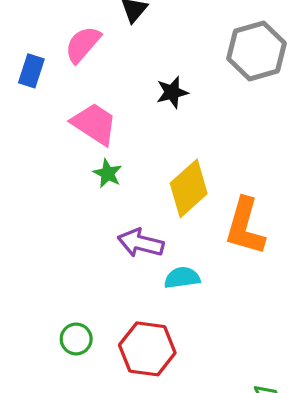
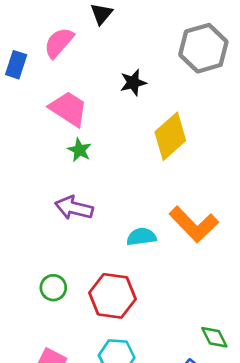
yellow diamond: (189, 188) -> (170, 136), moved
orange L-shape: (245, 226) -> (194, 224), moved, turned -60
purple arrow: (141, 243) -> (74, 208), moved

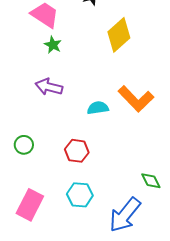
green circle: (53, 288) -> (24, 145), moved
red hexagon: (112, 296) -> (77, 151), size x0.7

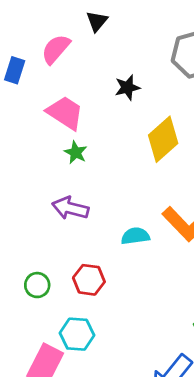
red hexagon: (77, 151) -> (89, 280), moved
cyan hexagon: (80, 195) -> (77, 334), moved

